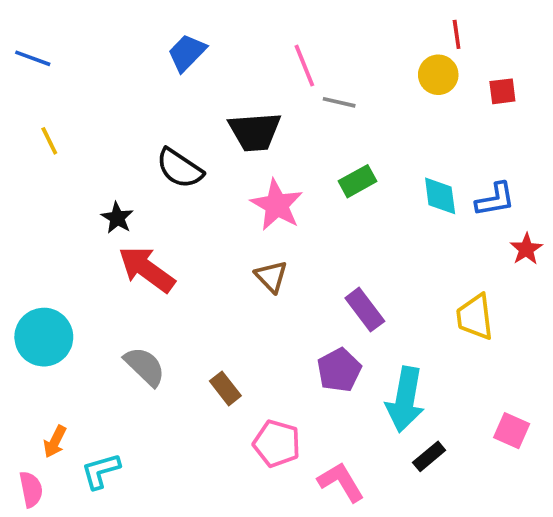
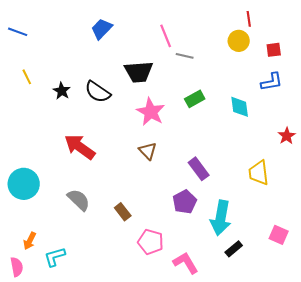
blue L-shape: (495, 200) -> (272, 82), moved
black star: (117, 218) -> (62, 91), moved

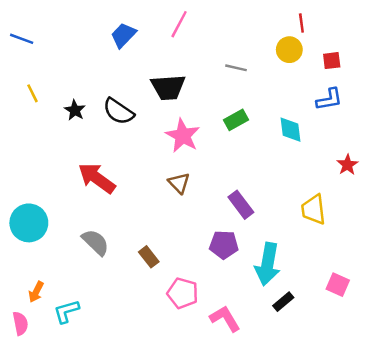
pink line: (166, 36) -> (179, 24), moved, turned 50
gray line: (185, 56) -> (236, 68), moved
purple pentagon: (185, 202) -> (224, 245), turned 30

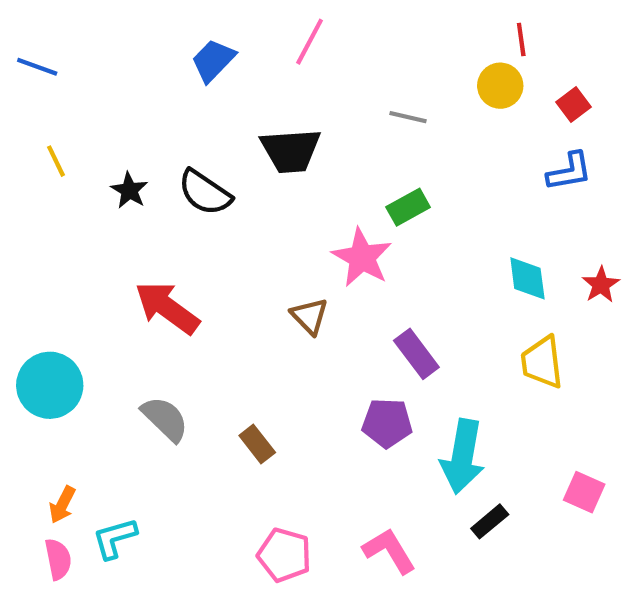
red square: (332, 61) -> (574, 104), turned -30
cyan diamond: (291, 130) -> (527, 278), moved
pink star: (183, 136) -> (362, 257), moved
pink pentagon: (183, 293) -> (284, 555), moved
pink semicircle: (20, 323) -> (58, 559), moved

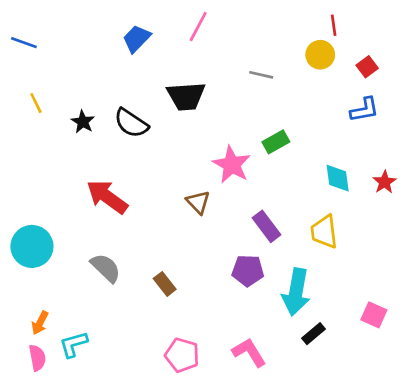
green rectangle: (408, 207) -> (276, 142), moved
yellow trapezoid: (542, 362) -> (324, 232), moved

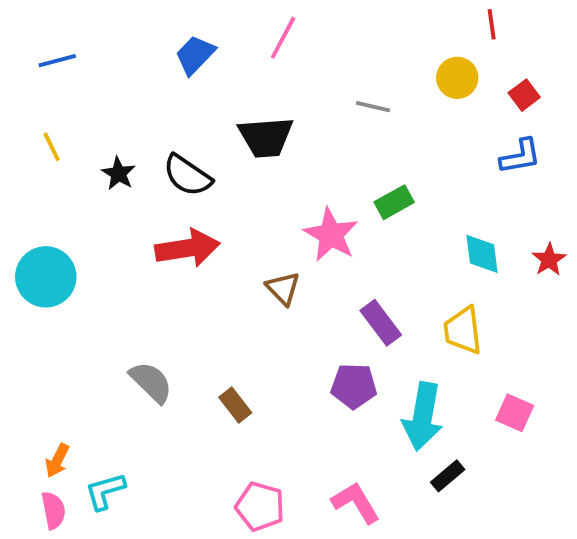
red line: (334, 25) -> (492, 24), moved
blue line: (24, 43) -> (57, 61), moved, turned -35
red arrow: (107, 197) -> (187, 248), moved, turned 135
cyan circle: (32, 246) -> (46, 277), moved
pink square: (374, 315) -> (515, 413), moved

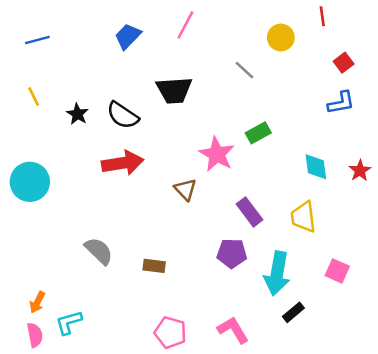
yellow circle: (457, 78) -> (281, 37), moved
gray line: (373, 107) -> (244, 70), turned 30
brown rectangle: (235, 405) -> (154, 266), turned -45

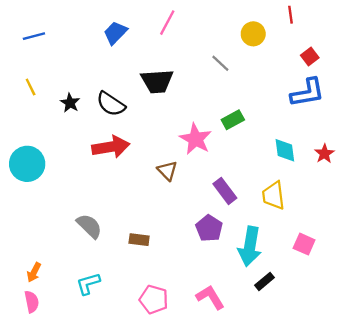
blue L-shape: (341, 103) -> (307, 93), size x1.4
purple pentagon: (232, 253) -> (209, 228), turned 30
cyan L-shape: (69, 322) -> (88, 284), moved

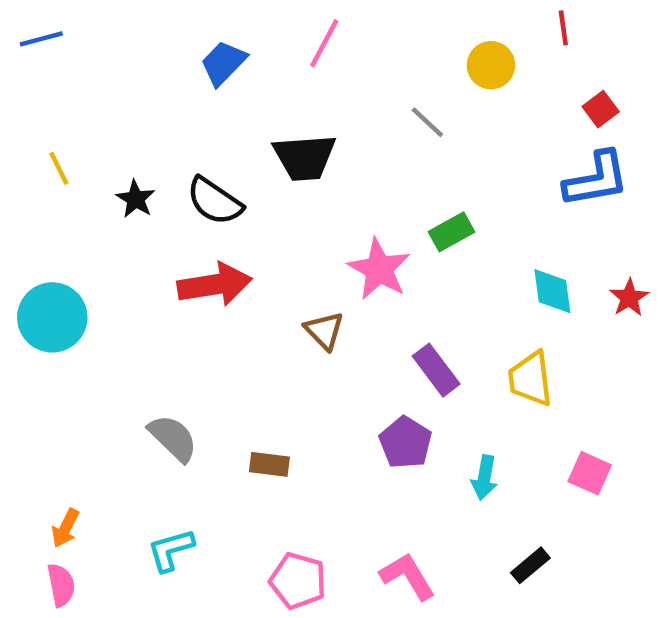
blue line: (34, 36) -> (41, 39), moved
cyan arrow: (250, 246) -> (484, 478), size x0.6
black rectangle: (264, 281) -> (530, 565), moved

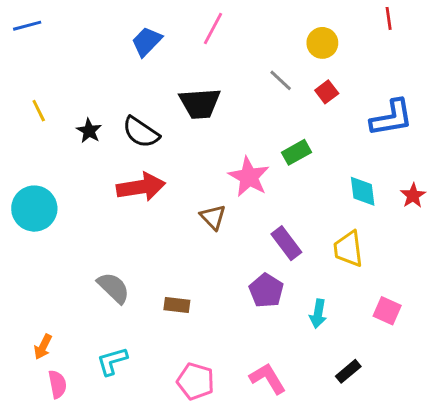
red line: (563, 28) -> (389, 18), moved
red square: (601, 109) -> (327, 92), moved
pink semicircle: (61, 585) -> (57, 384), moved

